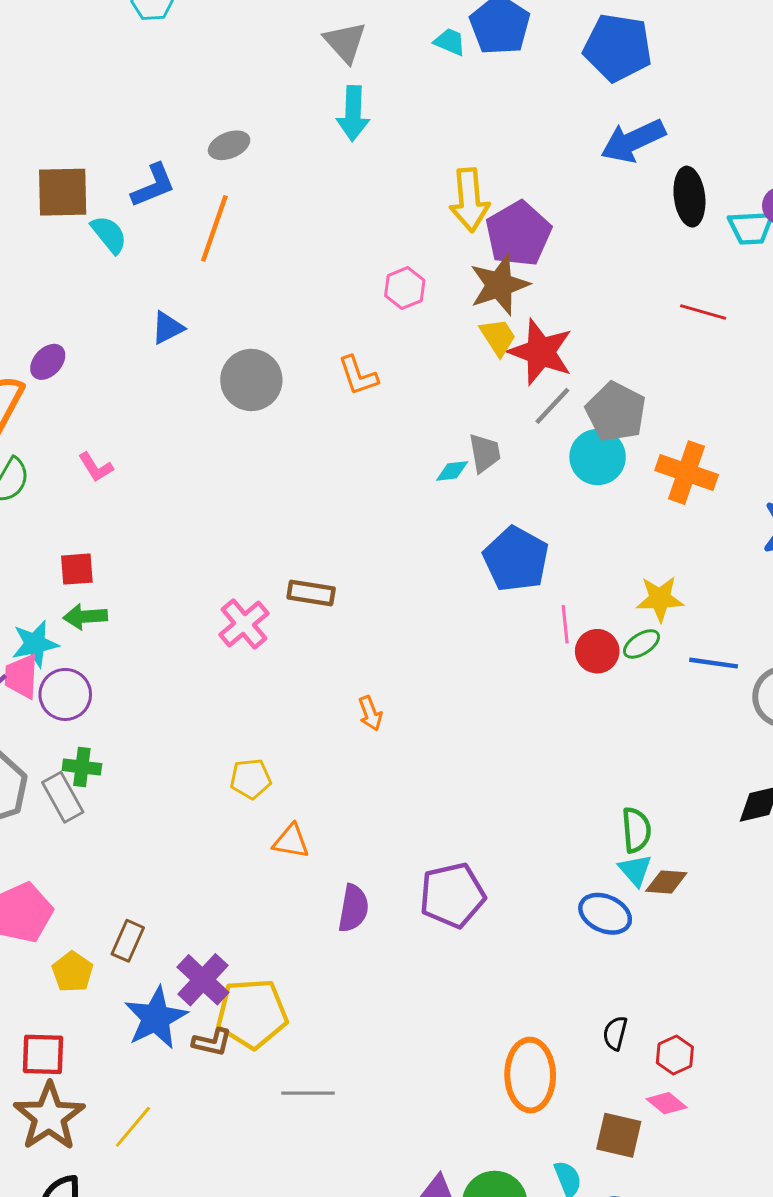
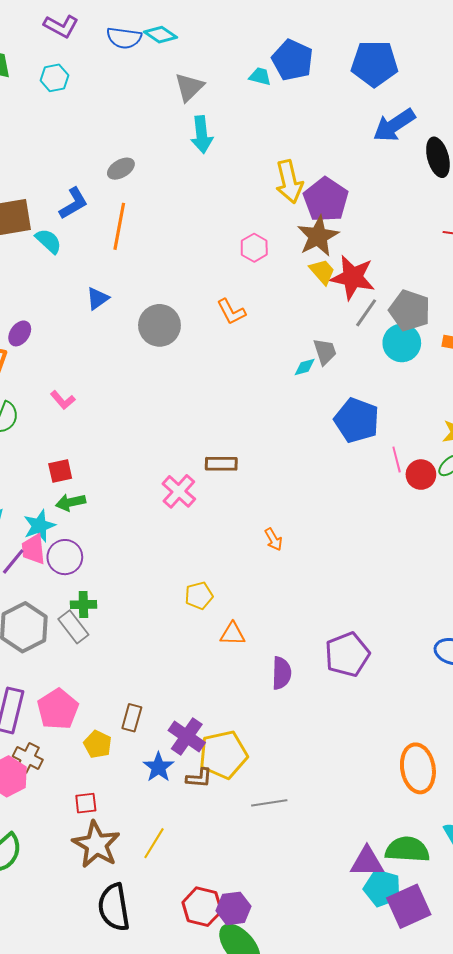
gray triangle: (345, 42) -> (189, 87), turned 36
blue star: (156, 1018) -> (159, 767), size x0.7
red square: (43, 1054) -> (86, 803), size x0.7

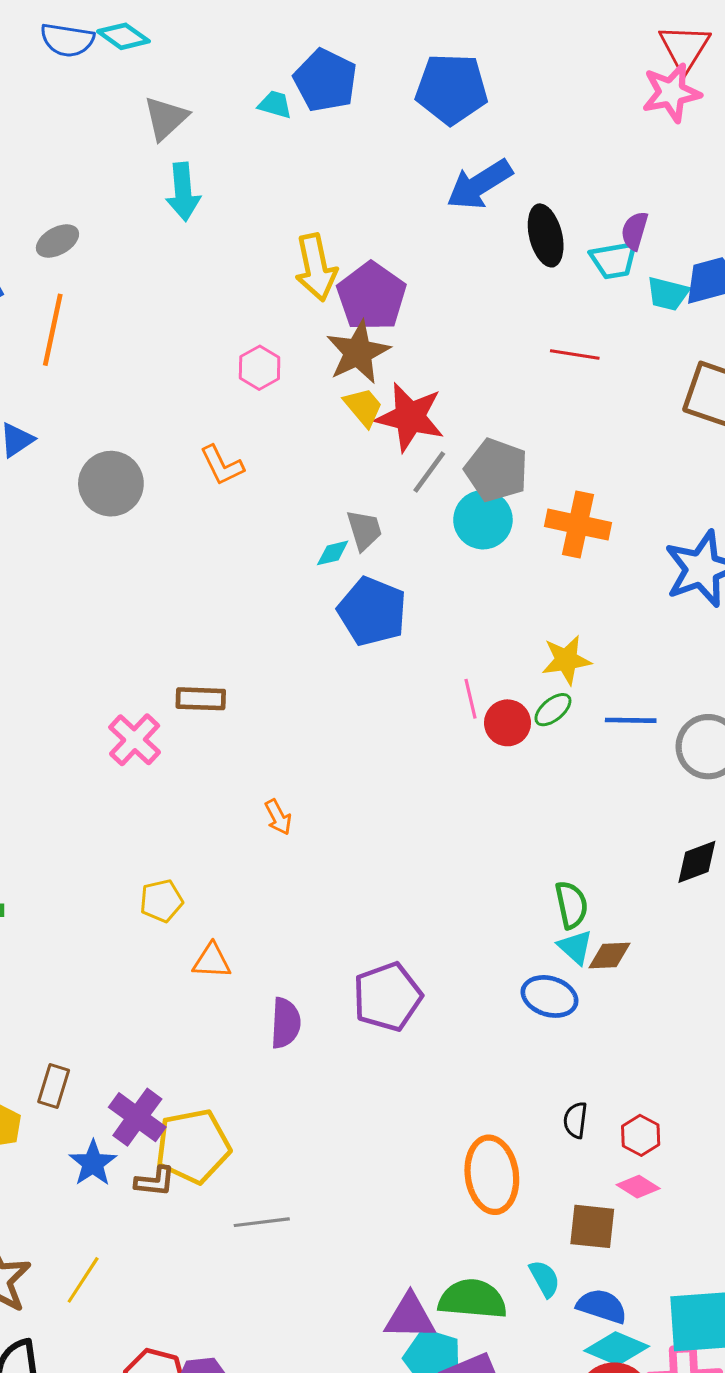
blue pentagon: (357, 420) -> (372, 611), moved

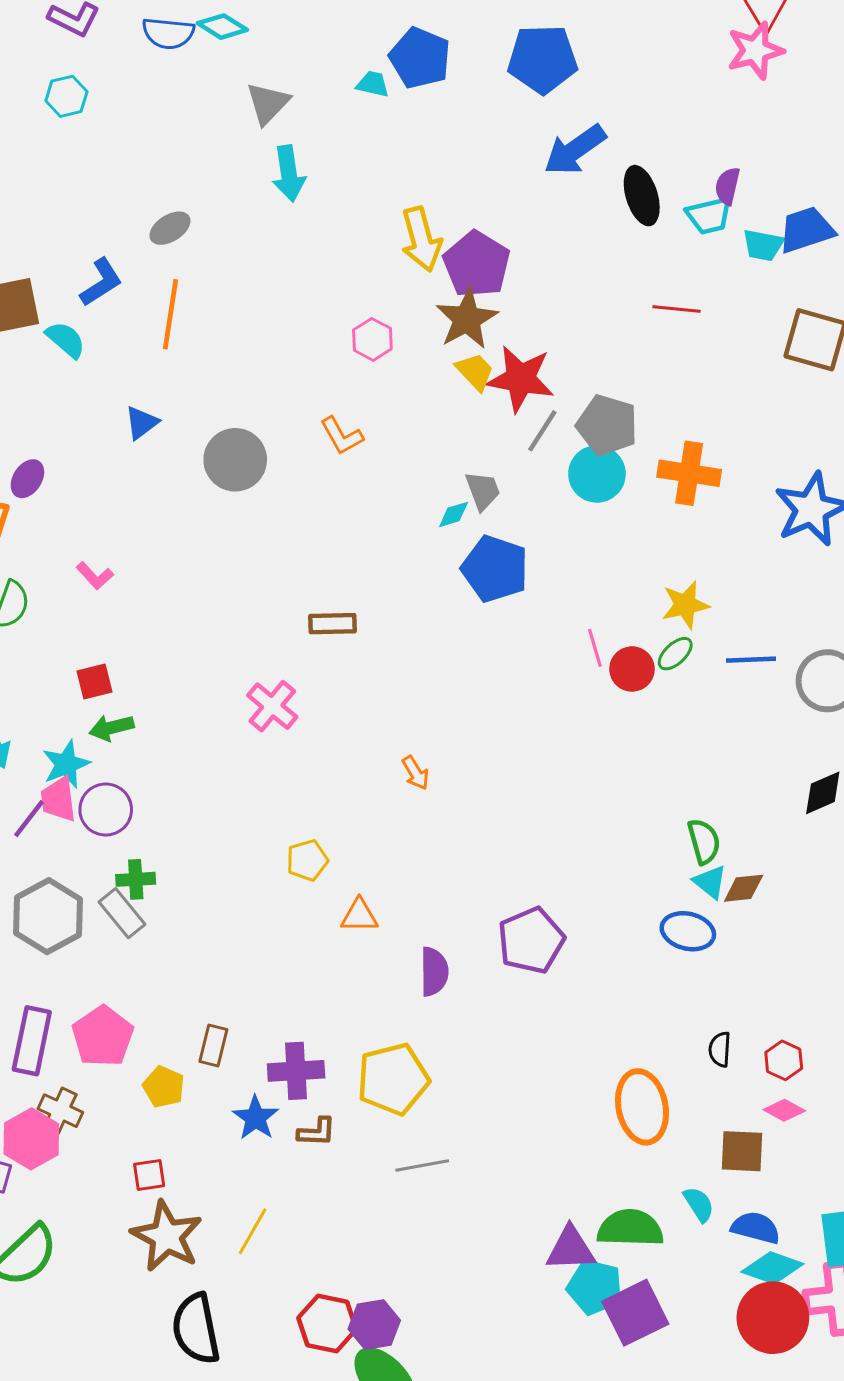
brown rectangle: (201, 699) -> (332, 624), moved
purple cross: (137, 1117) -> (296, 1071), turned -36
yellow pentagon: (193, 1146) -> (393, 1079), moved

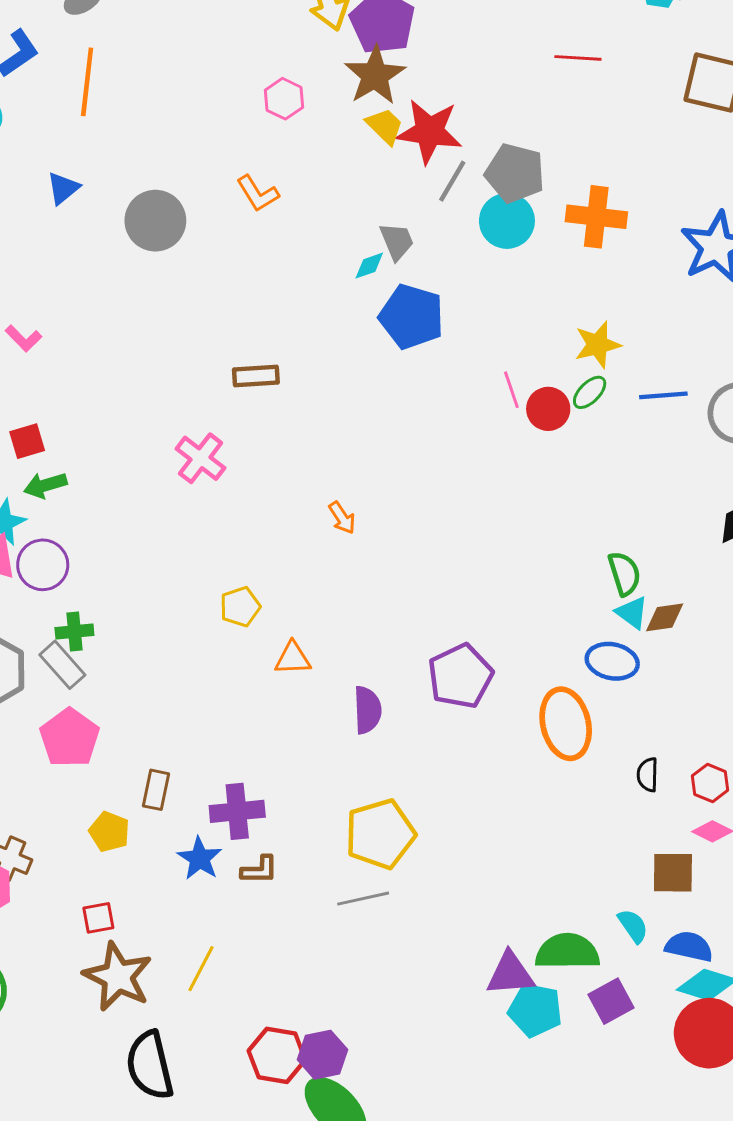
pink pentagon: (103, 1036) -> (70, 738), moved
yellow pentagon: (393, 1079) -> (380, 834), moved
orange ellipse: (642, 1107) -> (566, 724), moved
purple square: (635, 1313) -> (611, 1001), moved, size x0.7

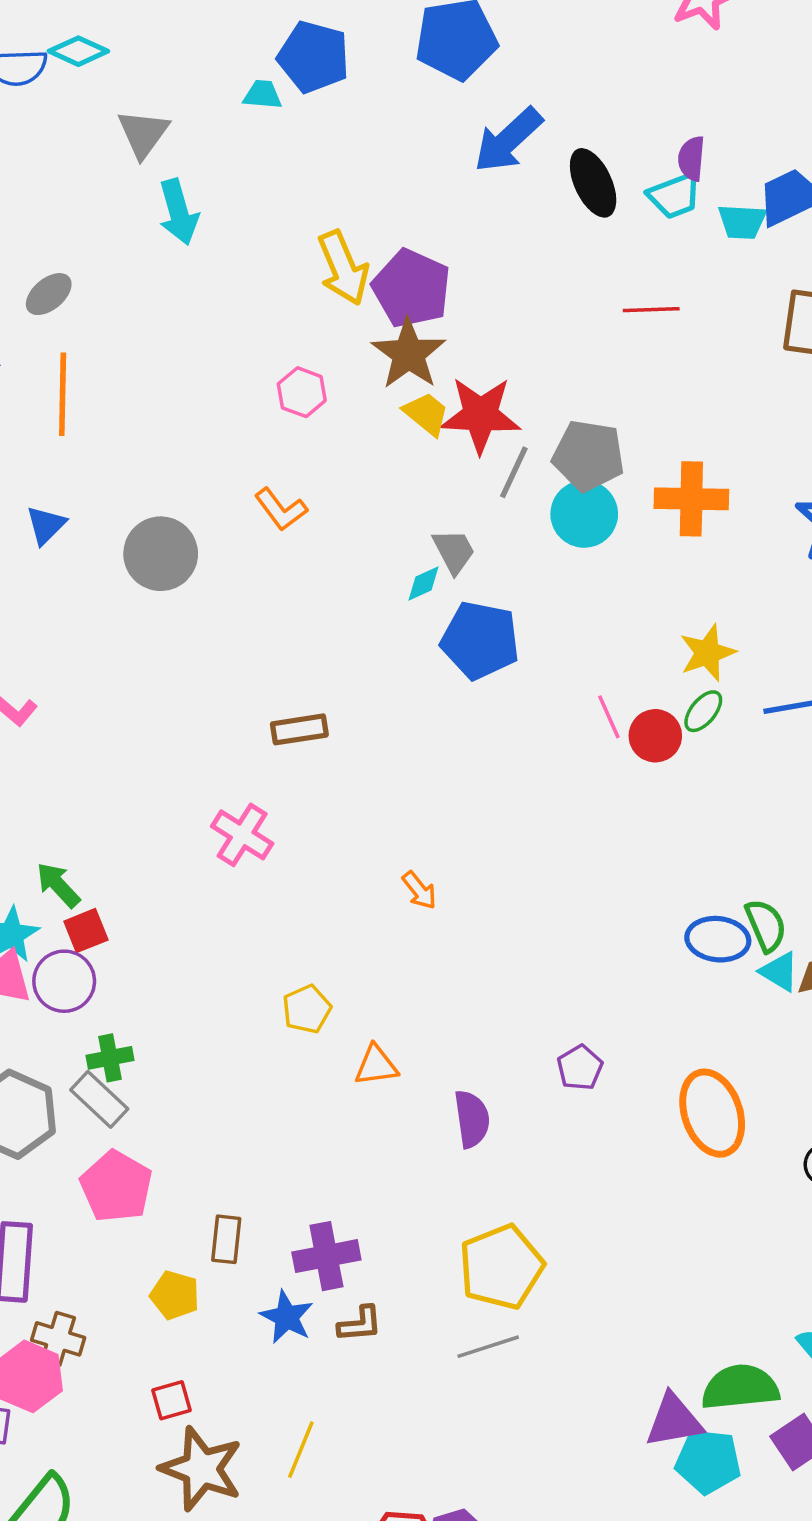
red square: (27, 441) -> (86, 931), moved
green arrow: (45, 485) -> (58, 885), turned 69
blue ellipse: (612, 661) -> (718, 939), moved
purple pentagon: (460, 676) -> (580, 1068), size x0.6

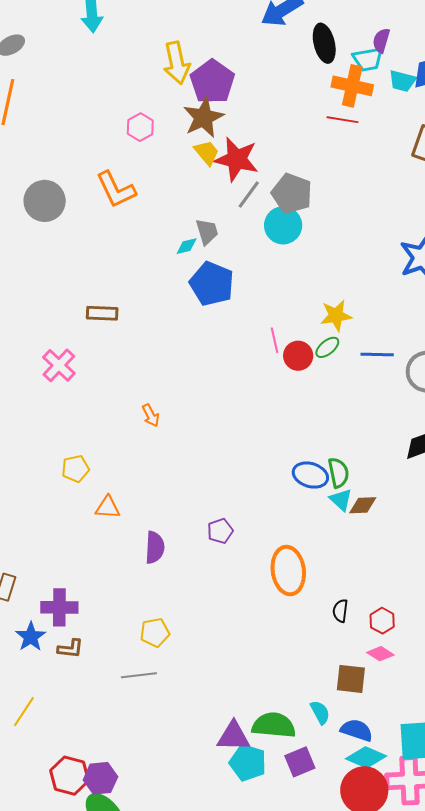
orange cross: (691, 499) -> (352, 86), moved
orange L-shape: (281, 509) -> (116, 190), size x1.4
yellow pentagon: (501, 1267) -> (155, 633), size x0.6

